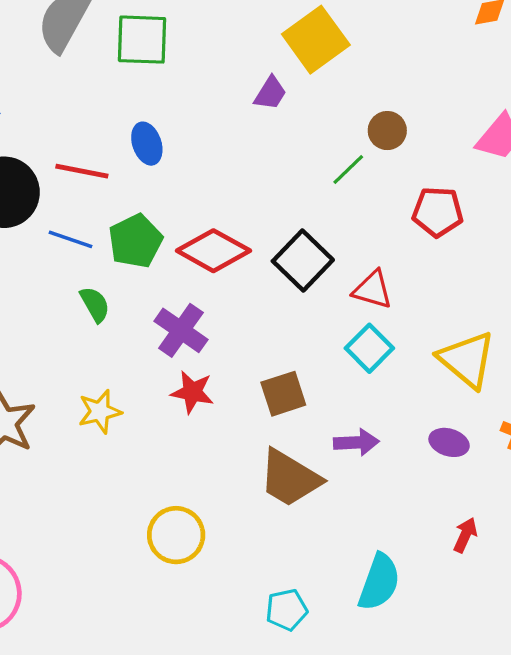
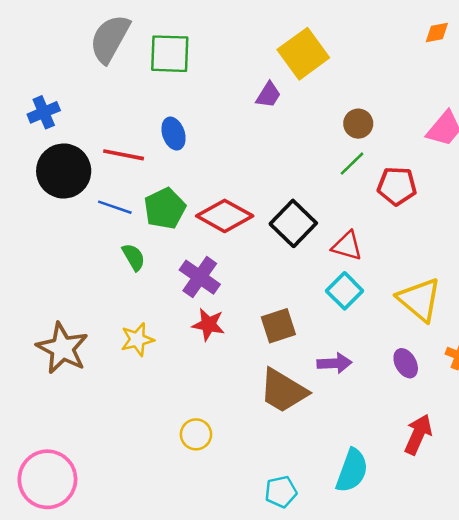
green line: (348, 170) -> (352, 164), moved
purple ellipse: (449, 442) -> (406, 363), turned 44
yellow circle: (176, 535) -> (196, 434), size x0.7
red arrow: (465, 535) -> (418, 434), size x1.5

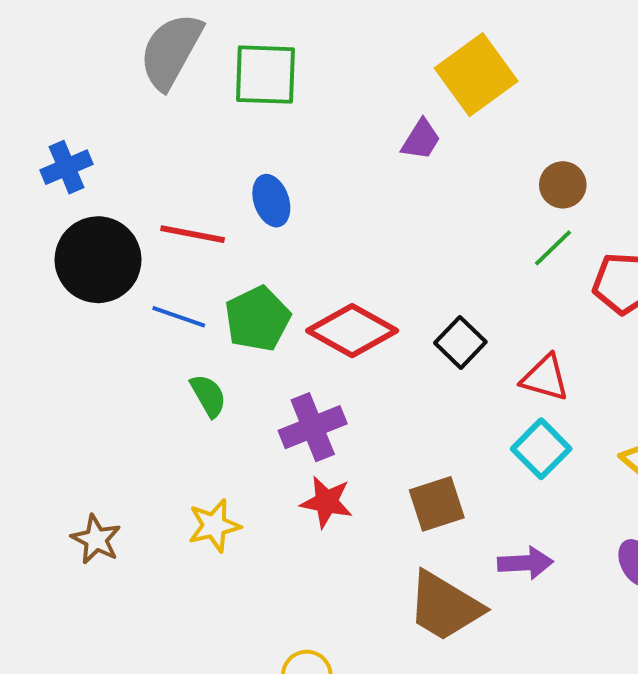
black square: (293, 223) -> (460, 342), size x0.7
purple cross: (200, 277) -> (313, 427), turned 33
brown star: (62, 348) -> (96, 539), size x0.6

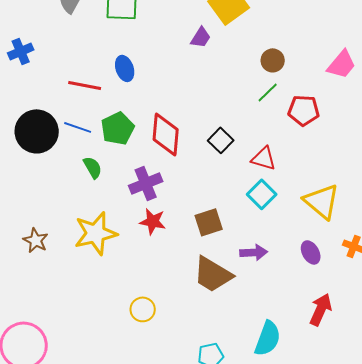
black circle: (98, 260) -> (37, 131), moved
red diamond: (352, 331) -> (166, 134), turned 66
yellow star: (214, 526) -> (96, 233), size x1.6

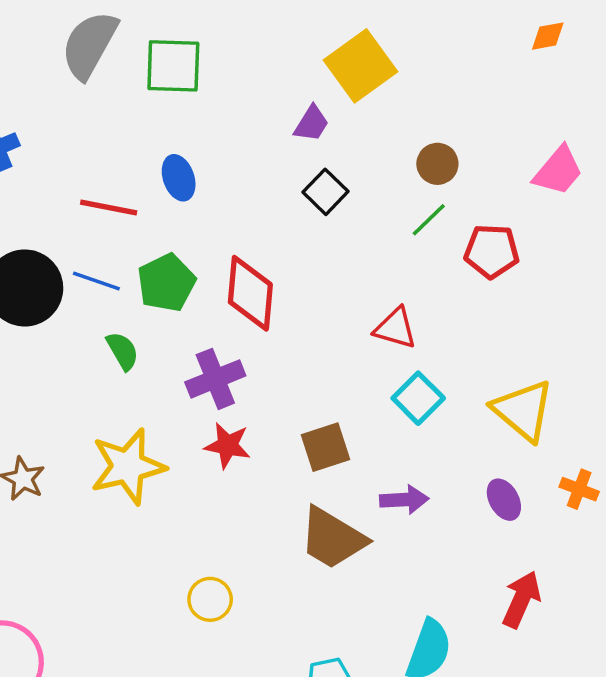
black square: (221, 140) -> (326, 192), moved
red triangle: (264, 158) -> (395, 328), moved

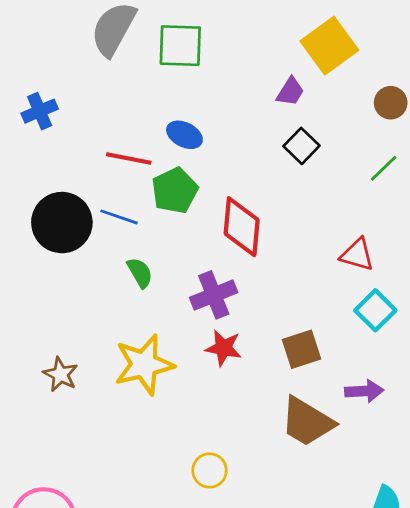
brown circle: (437, 164) -> (391, 103), moved
blue ellipse: (179, 178) -> (184, 135), turned -44
green pentagon: (166, 283) -> (175, 190), moved

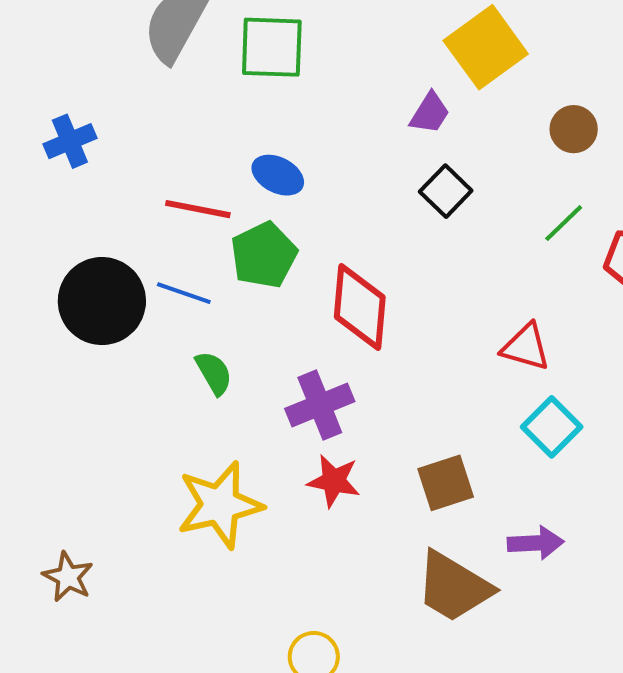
brown star: (60, 374) -> (68, 577), moved

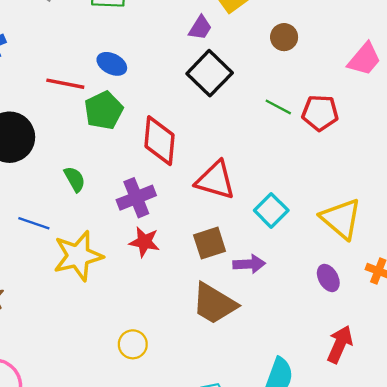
black square: (446, 191) -> (210, 73), size x1.5
green line: (564, 223) -> (278, 107), moved, turned 72
blue line: (184, 293) -> (34, 223), moved
red triangle: (526, 347) -> (215, 180), moved, size x1.4
purple arrow: (536, 543) -> (249, 264), moved

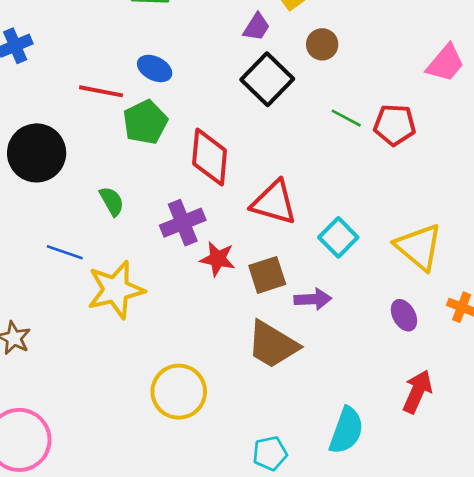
brown circle: (284, 37) -> (322, 44), moved
red star: (144, 242) -> (218, 259), moved
yellow circle: (133, 344) -> (179, 392), size x1.6

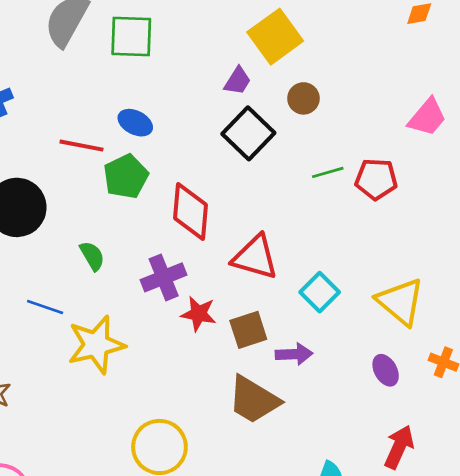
green line: (346, 118) -> (328, 172), turned -44

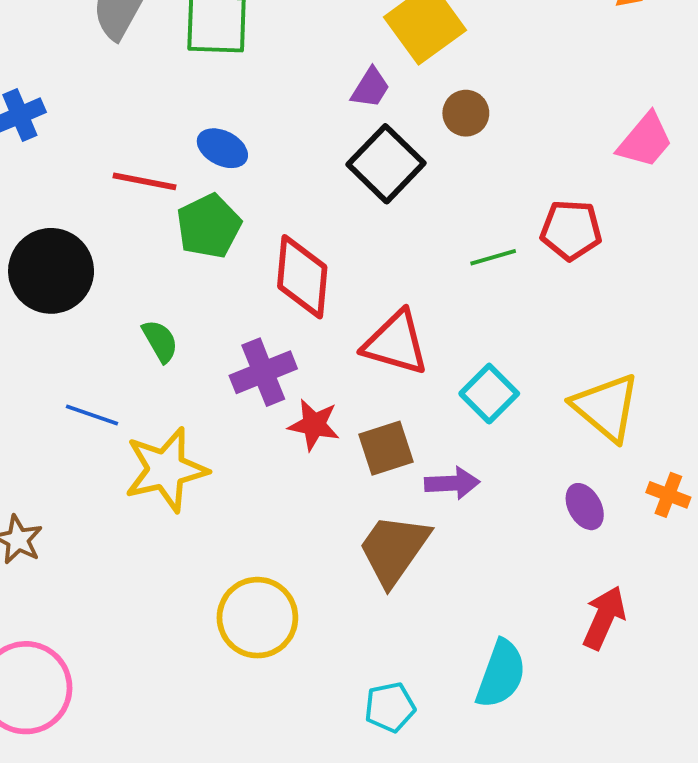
green line: (328, 172) -> (493, 257), moved
brown trapezoid: (254, 400) -> (394, 549), turned 94

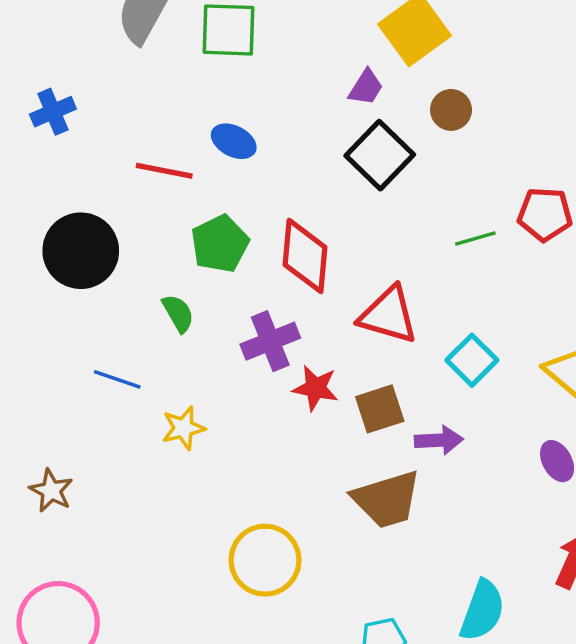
green pentagon: (209, 226) -> (220, 244), moved
yellow star: (166, 470) -> (183, 428), size x0.6
brown trapezoid: (394, 549) -> (387, 499), turned -142

